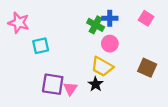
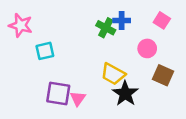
pink circle: (110, 44) -> (147, 48), moved
black star: (96, 84) -> (125, 94), moved, size x1.5

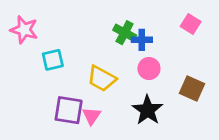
blue cross: (122, 20) -> (142, 40), moved
pink circle: (147, 48) -> (149, 68), moved
yellow trapezoid: (113, 74) -> (102, 79), moved

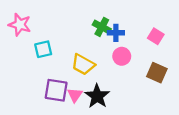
pink square: (191, 24) -> (156, 36), moved
black star: (148, 110) -> (97, 96), moved

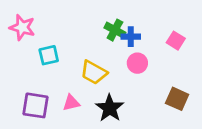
brown square: (157, 73) -> (177, 99), moved
purple square: (56, 90) -> (35, 105), moved
pink triangle: (75, 95) -> (71, 103), moved, turned 42

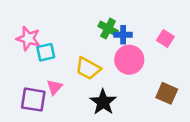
pink star: (22, 27) -> (28, 38), moved
pink circle: (137, 63) -> (129, 60), size x1.5
pink triangle: (71, 103) -> (54, 87), moved, turned -35

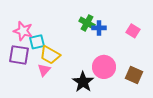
pink circle: (129, 60) -> (104, 67), moved
yellow trapezoid: (88, 68) -> (50, 55), moved
purple square: (33, 100) -> (19, 55), moved

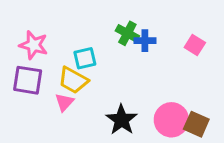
cyan square: (37, 42) -> (85, 58), moved
pink circle: (104, 67) -> (171, 120), moved
brown square: (134, 75) -> (196, 124), moved

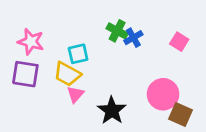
blue cross: (145, 41) -> (133, 38), turned -30
pink triangle: (64, 102) -> (75, 94), moved
pink circle: (171, 120) -> (163, 94), moved

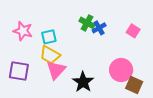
cyan square: (78, 54) -> (49, 37), moved
purple square: (25, 74) -> (19, 71), moved
pink triangle: (75, 94) -> (56, 70), size x1.5

